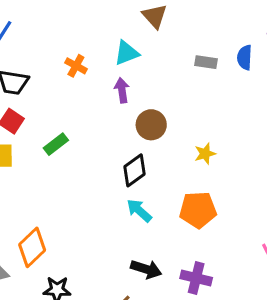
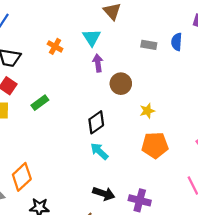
cyan triangle: (127, 53) -> (92, 38), turned -42
purple arrow: (122, 90) -> (98, 63), moved
brown circle: (151, 125) -> (121, 84), moved
orange pentagon: (198, 210) -> (155, 145), moved

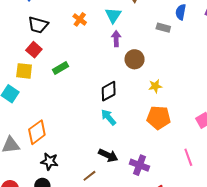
blue semicircle: (177, 42) -> (181, 12), moved

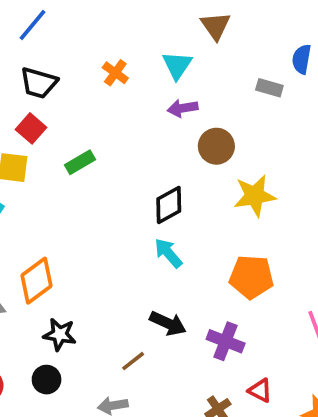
purple arrow: (116, 39) -> (183, 108), turned -98
yellow star: (155, 86) -> (255, 196), size x1.6
orange pentagon: (159, 118) -> (251, 277), moved

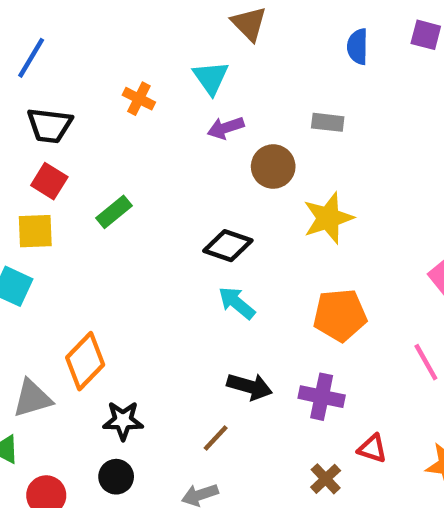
gray rectangle: (269, 88) -> (328, 122), moved
black diamond: (169, 205) -> (228, 246), turned 57

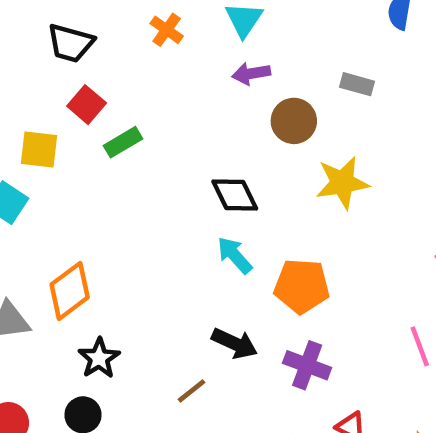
red square: (49, 181) -> (87, 105), moved
black diamond: (228, 246) -> (235, 195), turned 36
orange pentagon: (340, 315) -> (302, 286), moved
black star: (123, 421) -> (99, 358), turned 30

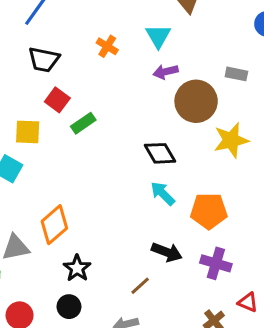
brown circle: (294, 121) -> (196, 101), size x1.4

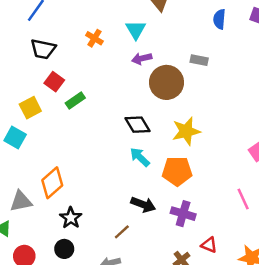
yellow square: (28, 132) -> (30, 108), turned -30
yellow star: (231, 140) -> (186, 131), moved

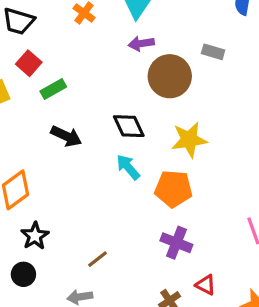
black arrow: (143, 205) -> (66, 136), moved

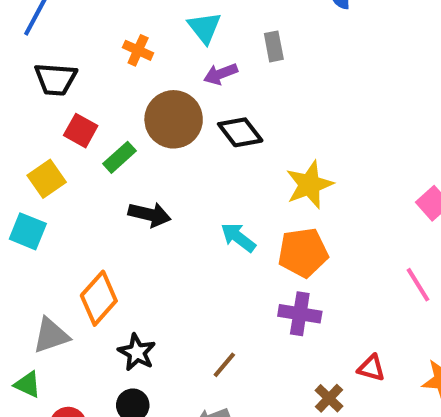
gray rectangle: (213, 52) -> (274, 46), moved, turned 75
brown circle: (170, 76) -> (174, 119), moved
black diamond: (129, 126) -> (240, 132), moved
purple cross: (176, 243) -> (300, 314), moved

